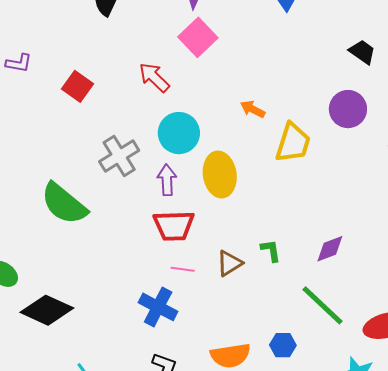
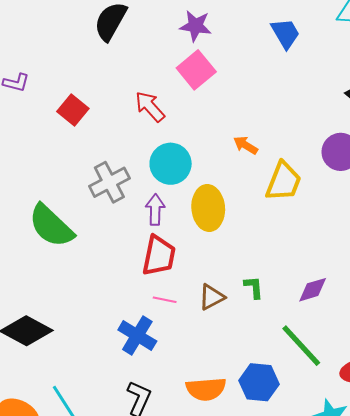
red trapezoid: (174, 226) -> (159, 256), turned -81
blue hexagon: (283, 345) -> (259, 382), size x1.5

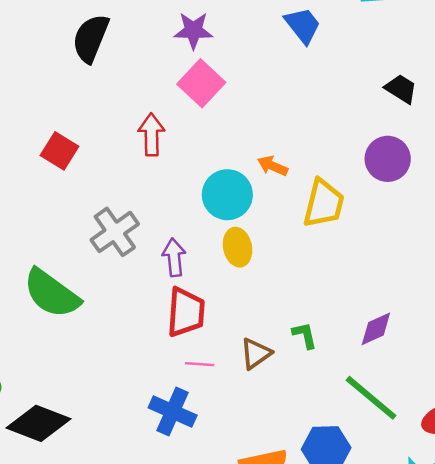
red arrow: (150, 107) -> (151, 135), turned 48
cyan circle: (171, 164) -> (227, 195), moved
yellow ellipse: (208, 208) -> (238, 247), size x0.7

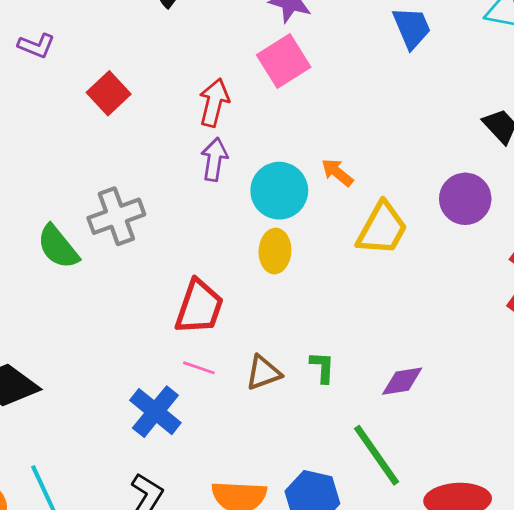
gray cross: (115, 232) -> (116, 216), moved
purple arrow: (174, 257) -> (214, 159), moved
green semicircle: (52, 293) -> (58, 247), size x0.7

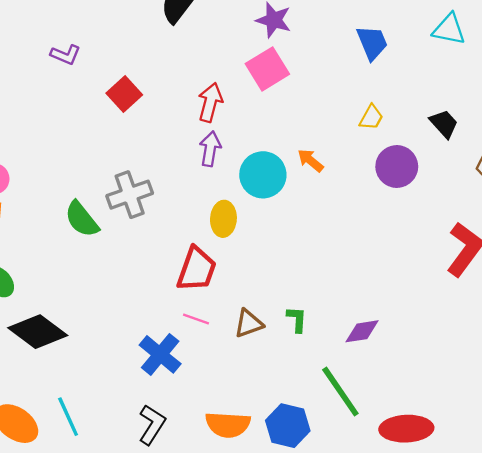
purple circle: (465, 199) -> (397, 167), moved
yellow trapezoid: (382, 229) -> (371, 117), moved, size x0.6
yellow ellipse: (275, 251) -> (223, 219), moved

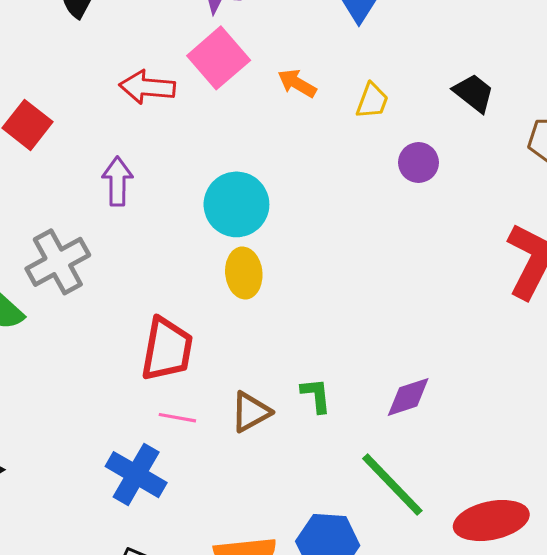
red arrow: (210, 102) -> (147, 87), moved, turned -90
purple arrow: (210, 149) -> (117, 181), moved
orange arrow: (310, 160) -> (297, 83), moved
purple circle: (397, 167) -> (419, 163), size x0.7
yellow ellipse: (223, 219) -> (244, 273), moved

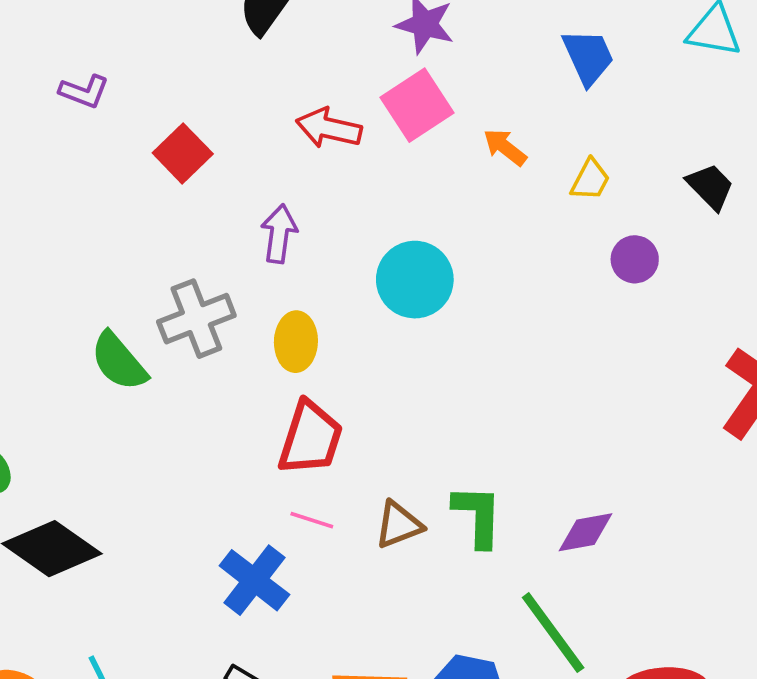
yellow ellipse: (244, 273) -> (296, 342), moved
green L-shape: (316, 395) -> (478, 516), size x1.5

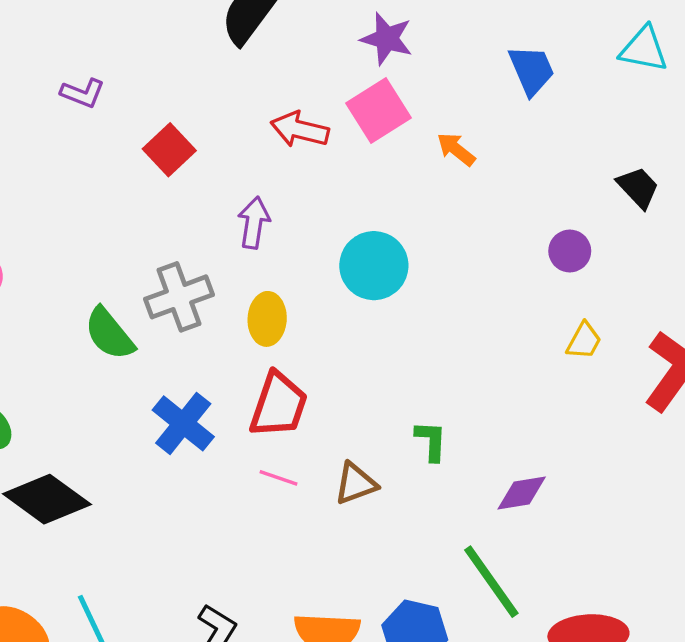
yellow trapezoid: (590, 180) -> (584, 341), moved
green L-shape: (478, 516) -> (431, 441), moved, size x0.7
blue cross: (254, 580) -> (183, 423), moved

